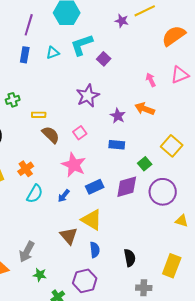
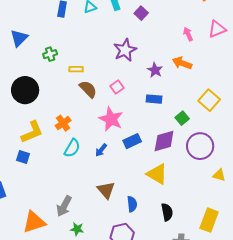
yellow triangle: (92, 220) -> (157, 174), moved

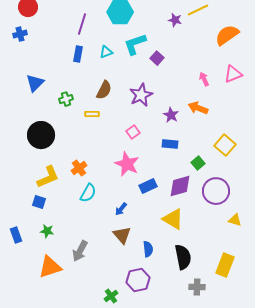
brown semicircle: (88, 89) -> (104, 90), moved, turned 72
blue arrow: (101, 150) -> (121, 209), moved
black semicircle: (167, 212) -> (183, 257), size x1.4
green star: (77, 229) -> (47, 231), moved

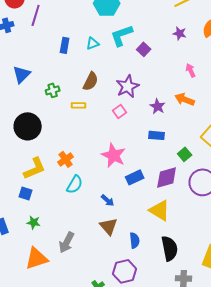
purple star: (175, 20) -> (180, 33), moved
purple line: (82, 24) -> (36, 15), moved
pink square: (133, 132) -> (120, 111), moved
blue arrow: (121, 209) -> (108, 200), turned -88

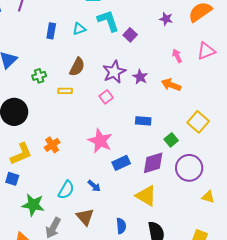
cyan L-shape: (122, 35) -> (108, 21), turned 90
purple star: (158, 106) -> (140, 77), moved
cyan semicircle: (75, 184) -> (66, 190), moved
green star: (34, 222) -> (33, 205), moved, size x1.6
brown triangle: (109, 226) -> (85, 217), moved

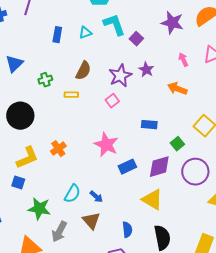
purple star: (166, 19) -> (172, 23), size x1.6
purple star: (140, 77) -> (146, 70), moved
blue arrow: (94, 186) -> (96, 197), moved

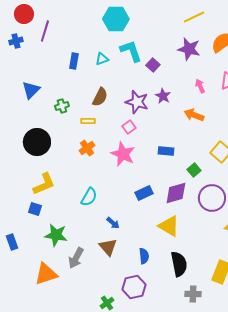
purple star: (120, 76) -> (137, 102), turned -30
pink star: (106, 145) -> (123, 154), moved
orange cross: (58, 149) -> (87, 148), moved
cyan semicircle: (72, 194) -> (89, 197), moved

